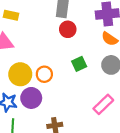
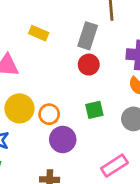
yellow rectangle: (11, 15) -> (39, 33), moved
purple circle: (31, 98) -> (63, 139), moved

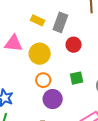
gray rectangle: (88, 36) -> (60, 22), moved
yellow circle: (19, 108) -> (40, 54), moved

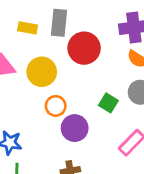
red circle: (74, 45) -> (84, 48), size x1.5
green square: (77, 78) -> (108, 103), moved, turned -32

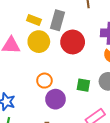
yellow circle: (42, 72) -> (39, 42), moved
green square: (108, 103) -> (83, 85), turned -32

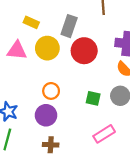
yellow rectangle: (34, 20) -> (31, 22), moved
purple circle: (55, 99) -> (46, 115), moved

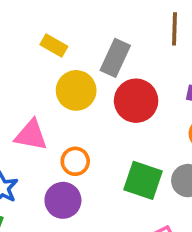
pink triangle: (17, 50) -> (31, 135), moved
green square: (93, 98) -> (143, 180), size x1.5

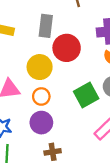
yellow circle: (76, 90) -> (40, 67), moved
green square: (143, 180) -> (86, 95), turned -30

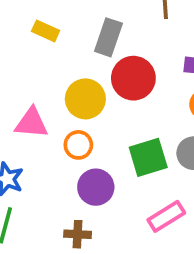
purple circle: (41, 123) -> (96, 187), moved

